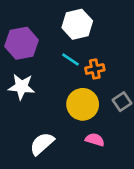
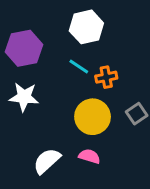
pink semicircle: (95, 140) -> (89, 156), moved

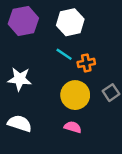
purple hexagon: (24, 48) -> (23, 21), moved
white semicircle: (47, 161) -> (20, 123), moved, turned 60

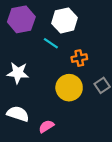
cyan line: (64, 54) -> (51, 43), moved
pink semicircle: (73, 127) -> (46, 126), moved, turned -49

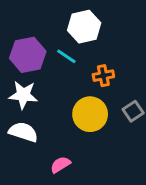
purple hexagon: (21, 19) -> (28, 55), moved
white semicircle: (18, 114) -> (23, 132), moved

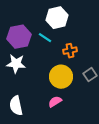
white semicircle: (23, 132) -> (16, 106), moved, turned -120
pink semicircle: (60, 165) -> (55, 102), moved

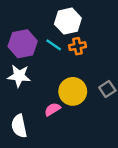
orange cross: (70, 51) -> (77, 46), moved
pink semicircle: (55, 102) -> (52, 109), moved

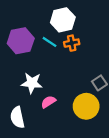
white star: (19, 76) -> (32, 83), moved
yellow circle: (73, 91) -> (86, 106), moved

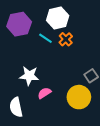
purple hexagon: (21, 41) -> (19, 24), moved
orange cross: (72, 43) -> (66, 39), turned -32

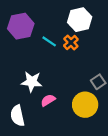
white hexagon: (58, 18) -> (80, 20), moved

